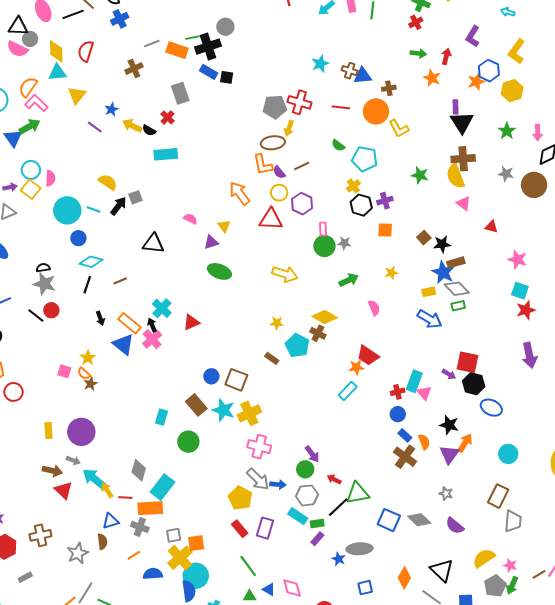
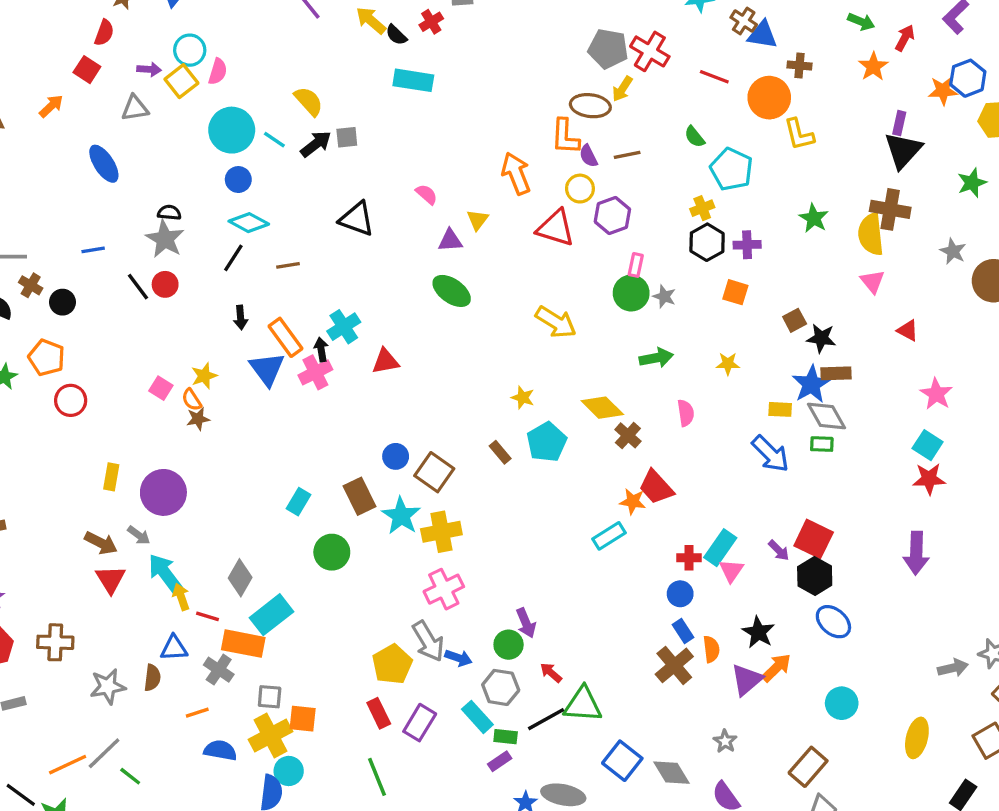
brown cross: (318, 333) -> (628, 435), moved
pink cross: (259, 447) -> (444, 589), turned 35
cyan circle: (196, 576) -> (289, 771), size x0.7

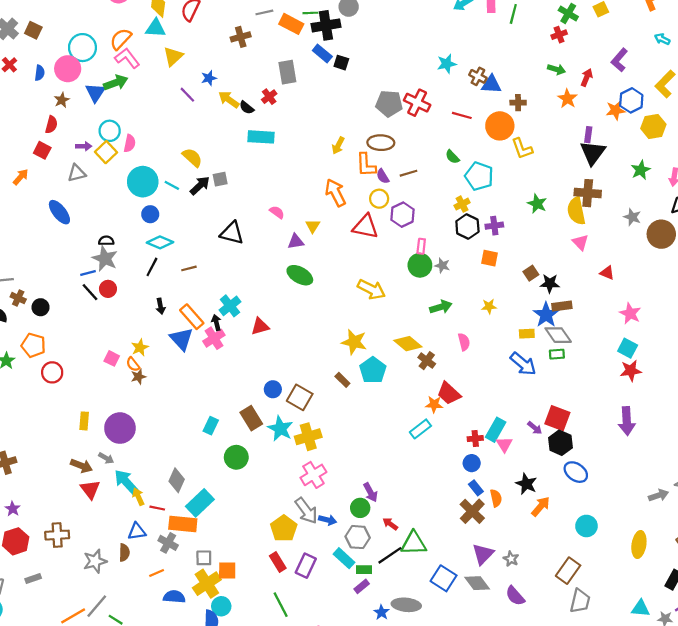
yellow arrow: (622, 89) -> (338, 146), moved
blue line: (93, 250) -> (88, 273), moved
yellow star: (523, 398) -> (354, 342), size x1.6
purple triangle: (747, 680) -> (483, 554), moved

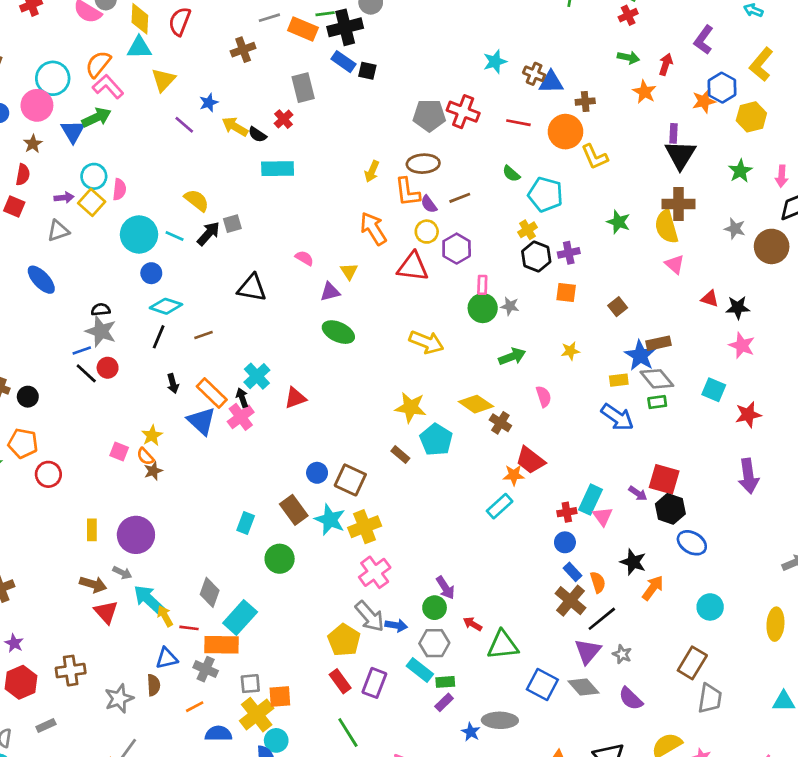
black star: (550, 283) -> (738, 308), moved
cyan square: (628, 348) -> (714, 390), moved
black line: (390, 555) -> (602, 619), moved

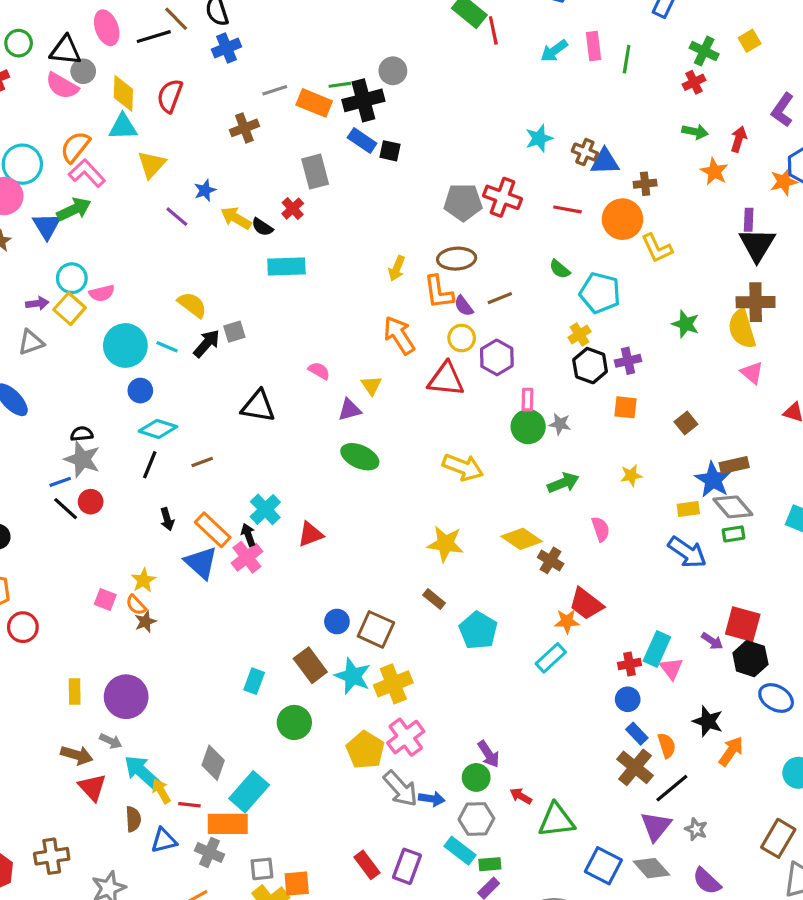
pink semicircle: (119, 189) -> (102, 293), turned 70
cyan pentagon: (436, 440) -> (478, 630), moved
yellow pentagon: (344, 640) -> (365, 750), moved
brown semicircle: (154, 685) -> (133, 819), moved

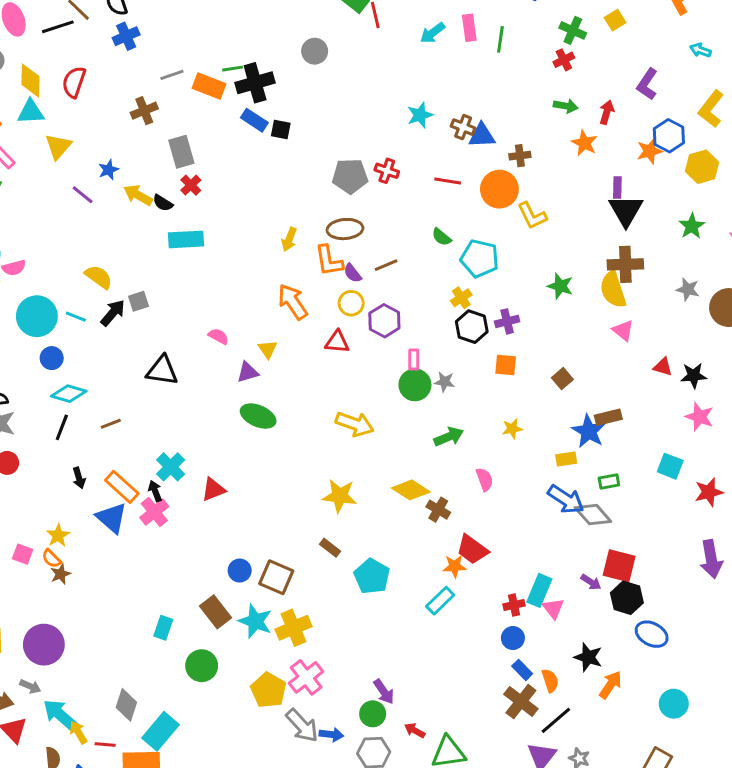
gray circle: (393, 71) -> (315, 51), moved
gray rectangle: (315, 172) -> (181, 152), moved
red cross: (502, 197) -> (387, 171), size x0.7
red triangle: (446, 379) -> (337, 342), size x0.7
gray diamond: (733, 507) -> (593, 515), moved

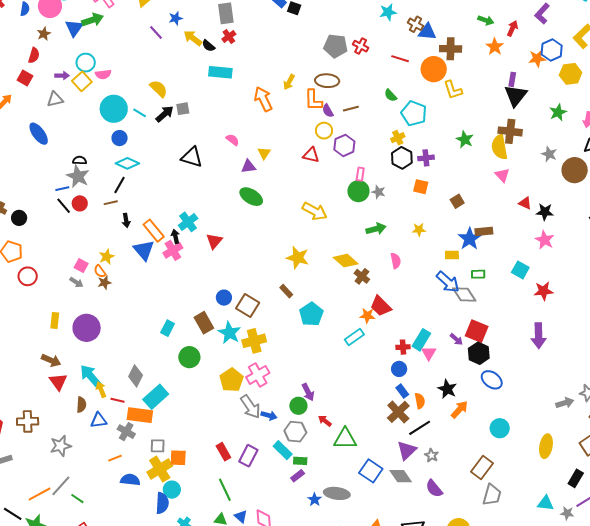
brown cross: (520, 156) -> (451, 49), size x1.5
orange arrow: (293, 302) -> (263, 99), moved
brown line: (111, 424) -> (111, 203), moved
red triangle: (213, 489) -> (214, 241), turned -36
gray arrow: (30, 686) -> (76, 282), moved

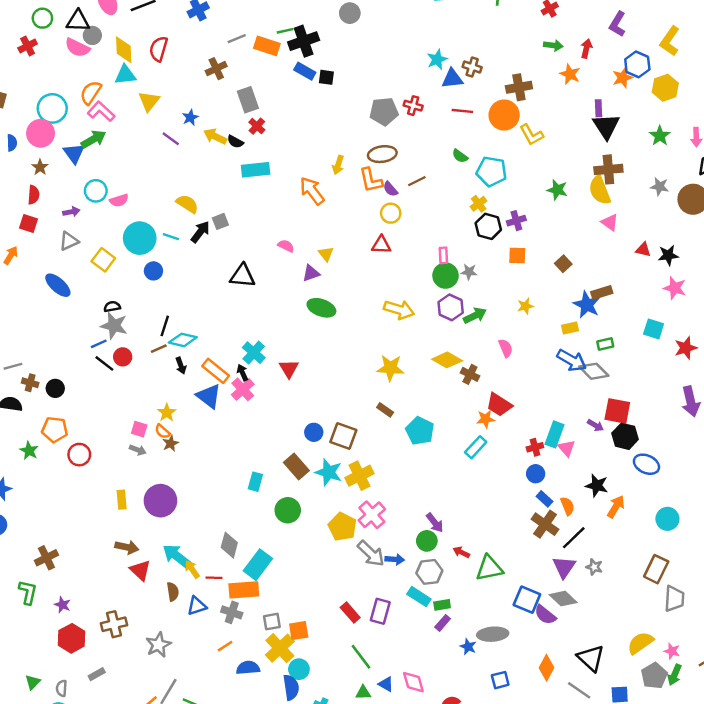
blue triangle: (427, 32) -> (452, 79), moved
yellow square: (82, 81) -> (103, 260), moved
purple hexagon: (344, 145) -> (451, 307), moved
cyan diamond: (127, 163) -> (183, 340), moved
purple semicircle: (434, 489) -> (545, 615), moved

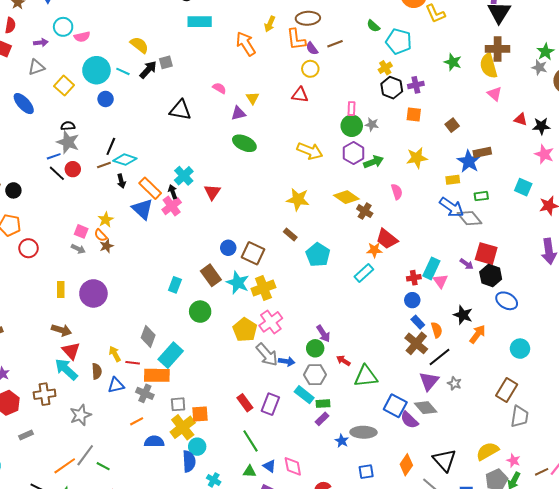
green star: (660, 136) -> (545, 52), moved
yellow star: (525, 306) -> (417, 158), size x1.5
cyan arrow: (177, 556) -> (66, 369), moved

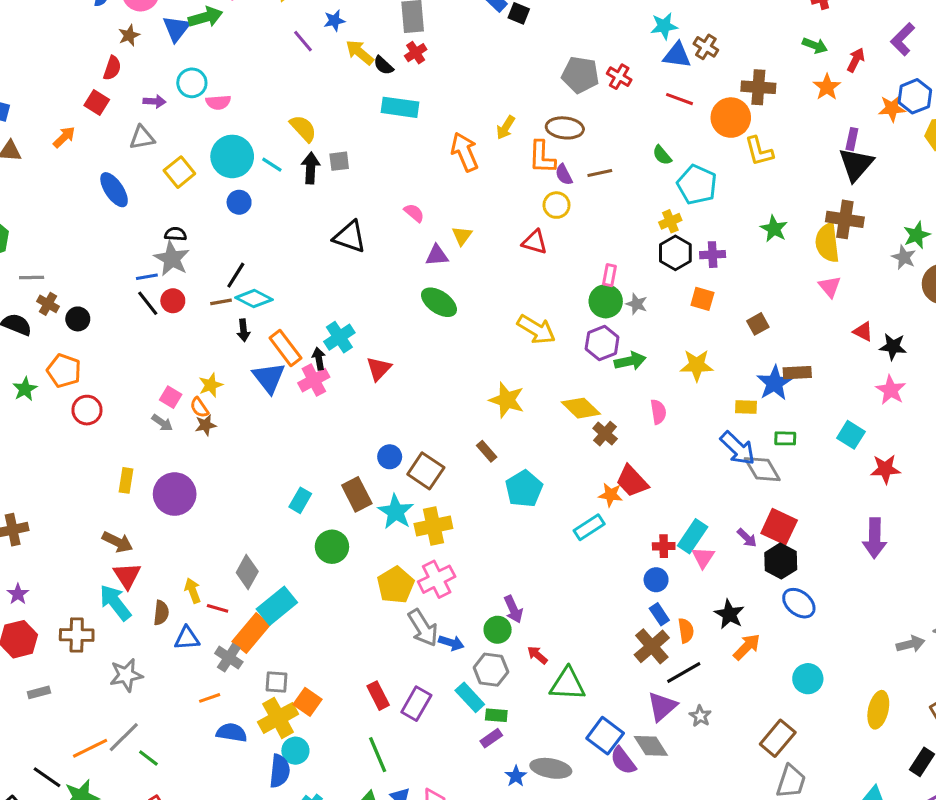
black arrow: (148, 70) -> (311, 168), turned -48
orange rectangle: (157, 375) -> (251, 633), turned -60
orange square: (200, 414) -> (307, 702), turned 30

